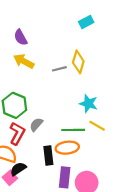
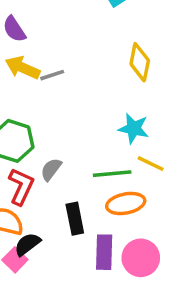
yellow diamond: (78, 62) -> (140, 62), moved
gray line: (59, 69) -> (52, 75), moved
orange ellipse: (67, 148) -> (126, 203), moved

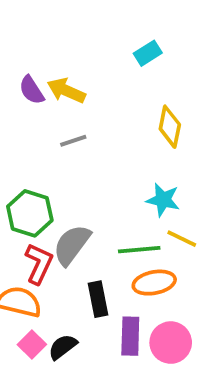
yellow arrow: (23, 68) -> (66, 91), moved
gray semicircle: (51, 169) -> (72, 245), size x1.6
black semicircle: (27, 244) -> (63, 347), moved

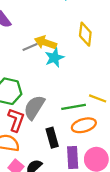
yellow arrow: (66, 91) -> (45, 43), moved
cyan star: (163, 200) -> (54, 58), moved, turned -30

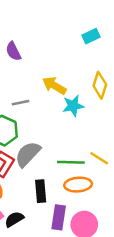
gray line: (30, 47) -> (21, 103), moved
cyan star: (54, 58) -> (73, 106), moved

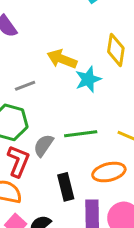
gray semicircle: (28, 154) -> (43, 145), size x0.7
green line: (71, 162) -> (81, 134), moved

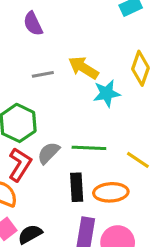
gray line: (25, 86) -> (43, 74), moved
black rectangle: (66, 187) -> (77, 187), moved

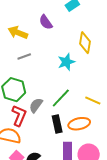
purple semicircle: (33, 24) -> (46, 22), moved
yellow arrow: (83, 68) -> (18, 33), moved
green line: (89, 148) -> (61, 98), turned -40

